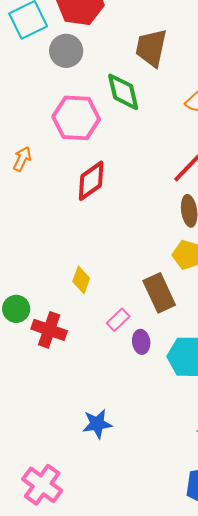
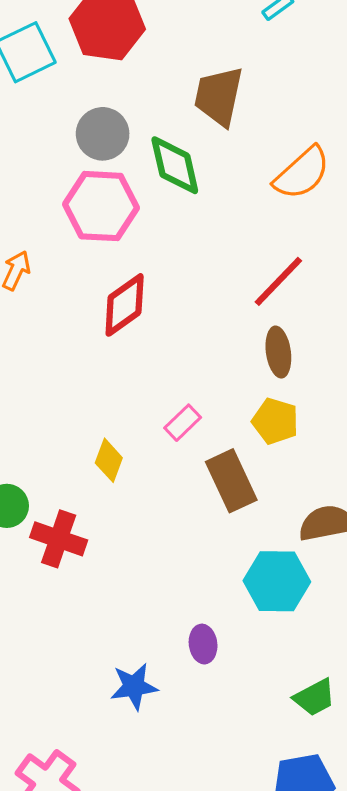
gray circle: (66, 51) -> (103, 134), moved
pink rectangle: (118, 320) -> (183, 423), moved
purple ellipse: (141, 342) -> (203, 644), moved

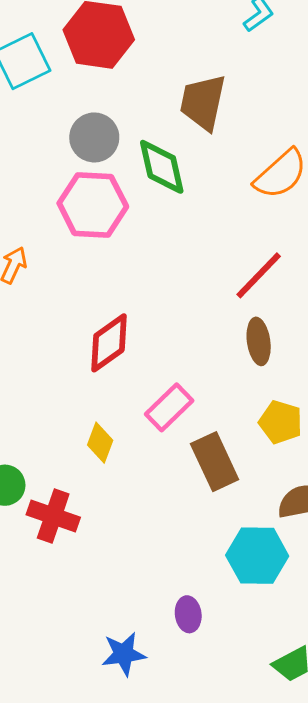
red diamond: (125, 305) -> (109, 343), moved
yellow pentagon: (275, 421) -> (281, 422), moved
pink rectangle: (183, 423) -> (169, 407), size x1.4

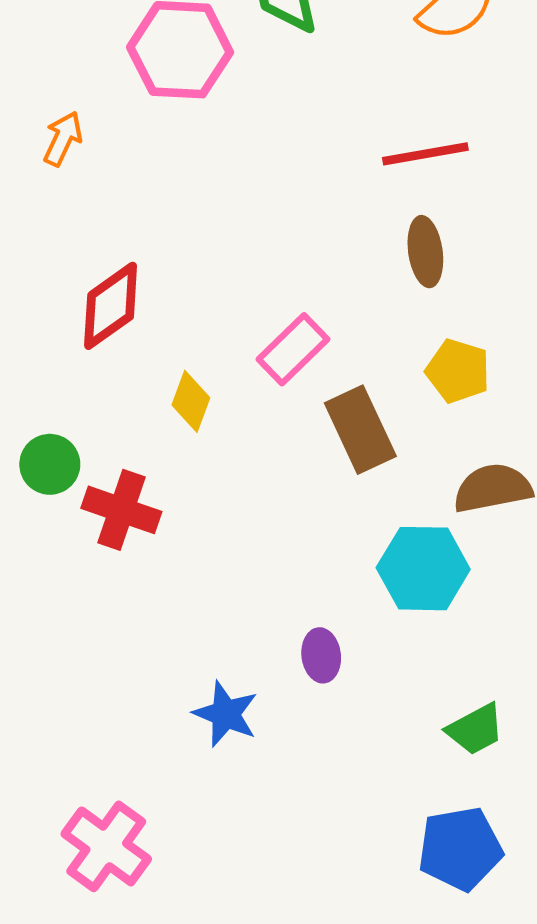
red line: (259, 275) -> (425, 154), turned 36
red diamond: (109, 343) -> (111, 306), moved
blue star: (124, 654) -> (226, 714), turned 30

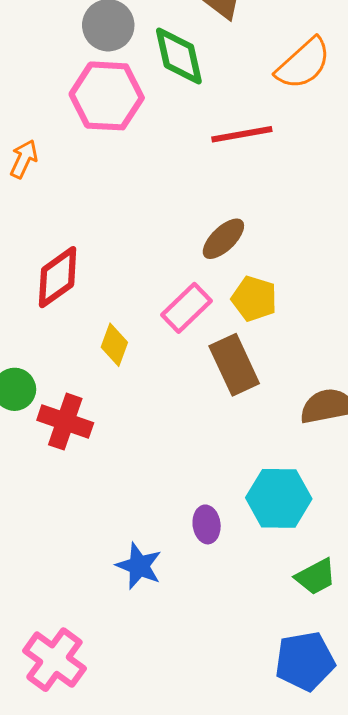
red line: (425, 154) -> (242, 134), moved
brown ellipse: (425, 252) -> (223, 239), moved, turned 54
yellow pentagon: (458, 371) -> (254, 299), moved
cyan hexagon: (423, 569) -> (279, 498), moved

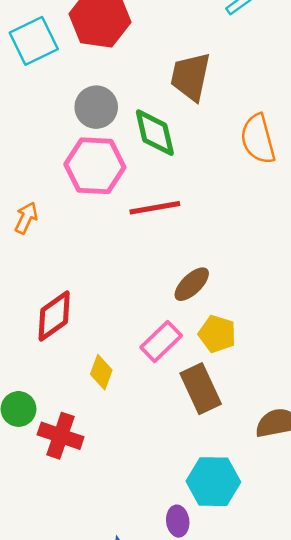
orange semicircle: (303, 64) -> (258, 139), turned 117
red line: (242, 134) -> (155, 208), moved
cyan hexagon: (279, 498) -> (213, 482), moved

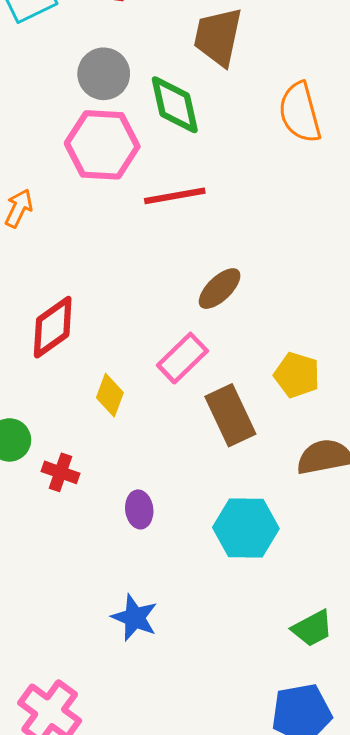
yellow pentagon: (217, 334) -> (297, 375), moved
red cross: (61, 436) -> (60, 472), size x0.7
purple ellipse: (178, 521) -> (139, 509), moved

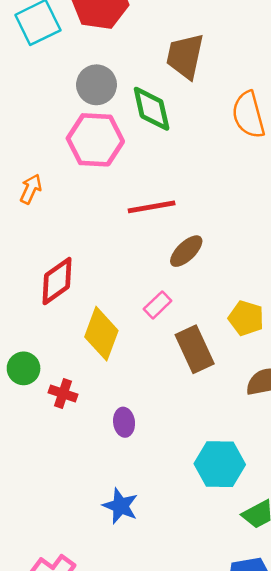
red line: (175, 196) -> (152, 207), moved
pink rectangle: (182, 358) -> (158, 305), size x0.7
yellow diamond: (110, 395) -> (101, 334), size x1.6
cyan hexagon: (246, 528) -> (220, 464), moved

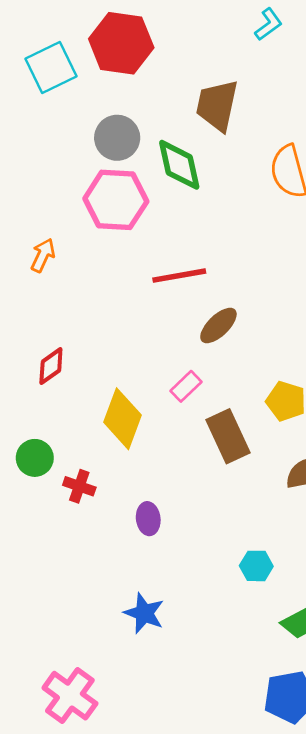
red diamond: (57, 281) -> (51, 366), moved, size x0.7
cyan hexagon: (220, 464) -> (256, 566), size x0.6

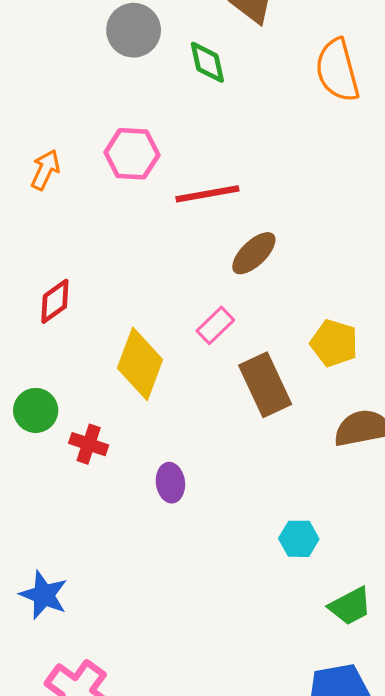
green diamond: (179, 165) -> (207, 62), size x0.7
pink hexagon: (116, 200) -> (132, 154), moved, size x0.7
blue star: (144, 613) -> (44, 595), moved

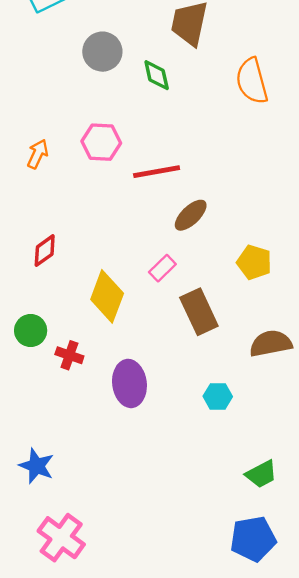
yellow pentagon: (334, 343) -> (254, 262), moved
purple ellipse: (170, 483) -> (129, 383), size x1.6
cyan hexagon: (299, 539) -> (218, 396), moved

